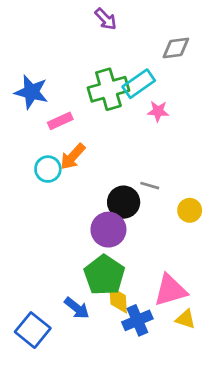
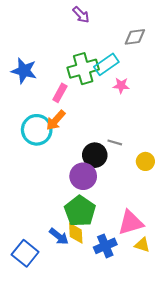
pink rectangle: (60, 121) -> (60, 93), moved, turned -36
cyan circle: (48, 169) -> (37, 130), size x1.5
yellow diamond: (118, 300) -> (76, 233), moved

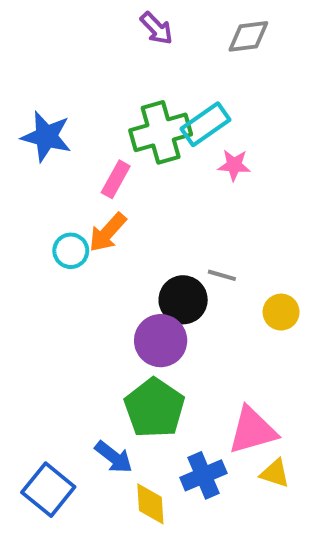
gray diamond: (135, 37) -> (248, 36), moved
cyan circle: (37, 130) -> (71, 251), size x0.6
yellow diamond: (76, 233) -> (150, 504), moved

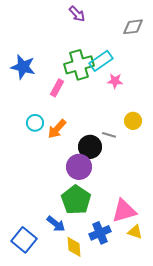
gray diamond: (248, 36) -> (133, 27), moved
orange arrow: (108, 232) -> (57, 129), moved
yellow circle: (281, 312) -> (133, 121), moved

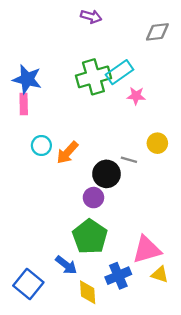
purple arrow: (77, 14) -> (91, 17), turned -30
pink rectangle: (57, 88) -> (24, 104), moved, turned -30
purple circle: (79, 167) -> (93, 198), size x0.7

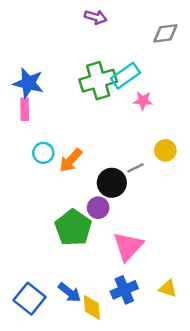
gray line: (129, 160) -> (135, 168), turned -42
green pentagon: (90, 237) -> (73, 228), moved
pink triangle: (147, 250) -> (128, 246), moved, turned -32
blue arrow: (66, 265) -> (69, 292), moved

